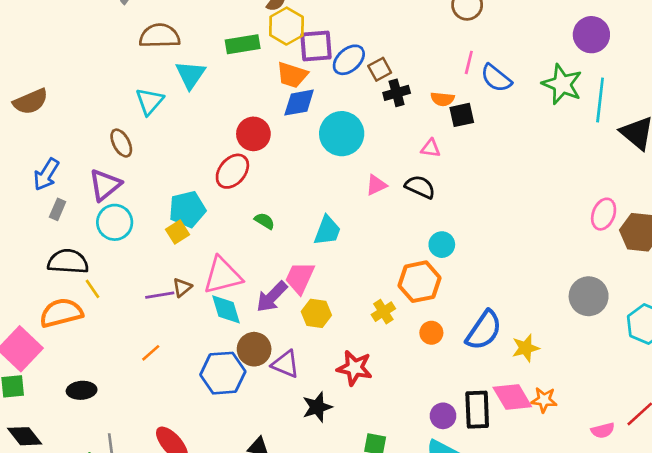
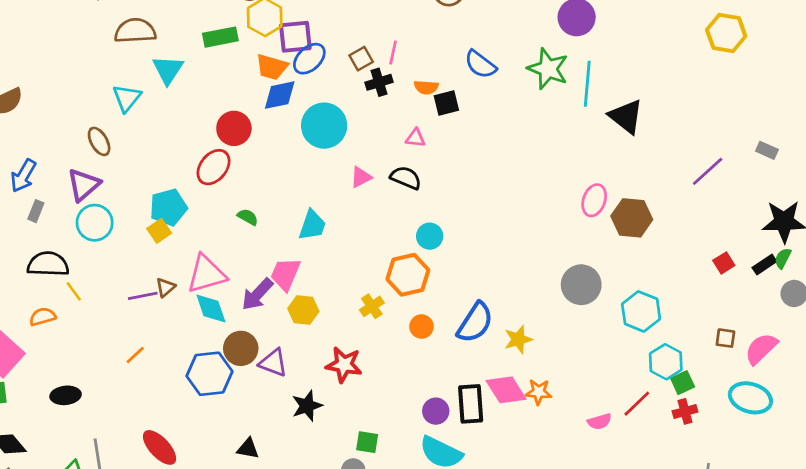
blue ellipse: (349, 60) -> (309, 59), moved
pink line: (469, 62) -> (393, 52), moved
orange semicircle: (61, 313) -> (42, 317), size x0.6

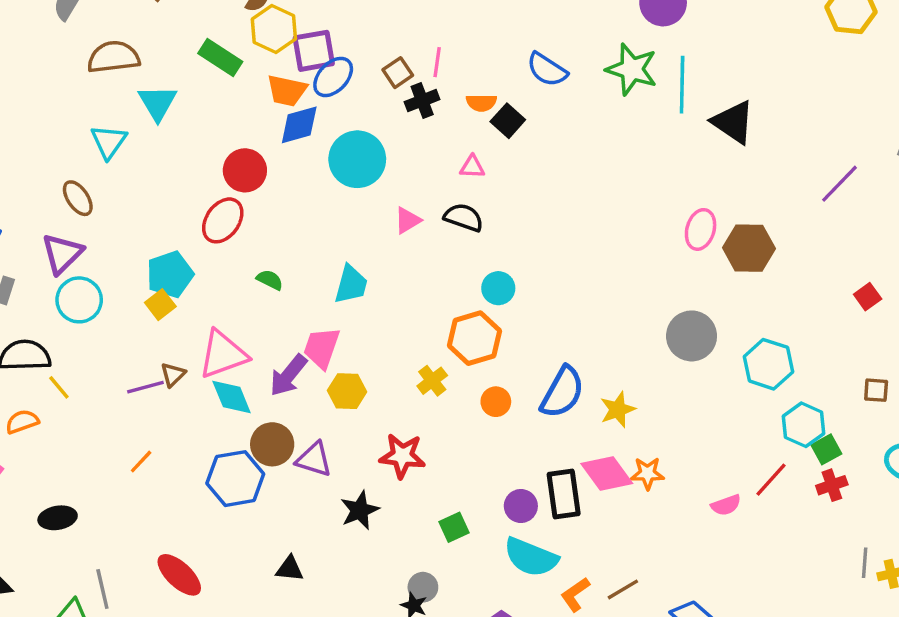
green rectangle: (220, 37) -> (220, 58), turned 48
black square: (446, 103) -> (508, 121), turned -30
green square: (367, 442) -> (454, 527), moved, turned -30

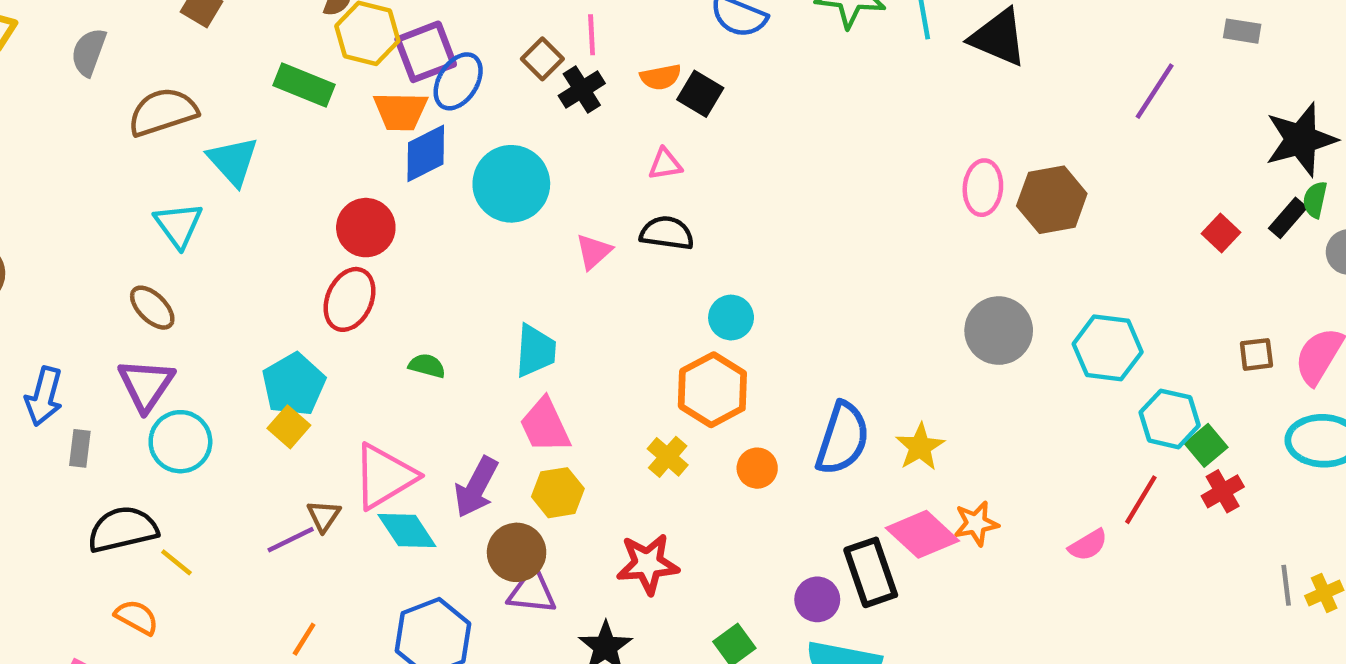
pink trapezoid: (322, 348) -> (545, 425), moved, turned -33
orange semicircle: (22, 422) -> (137, 617), turned 60
brown circle: (272, 444) -> (517, 552), moved

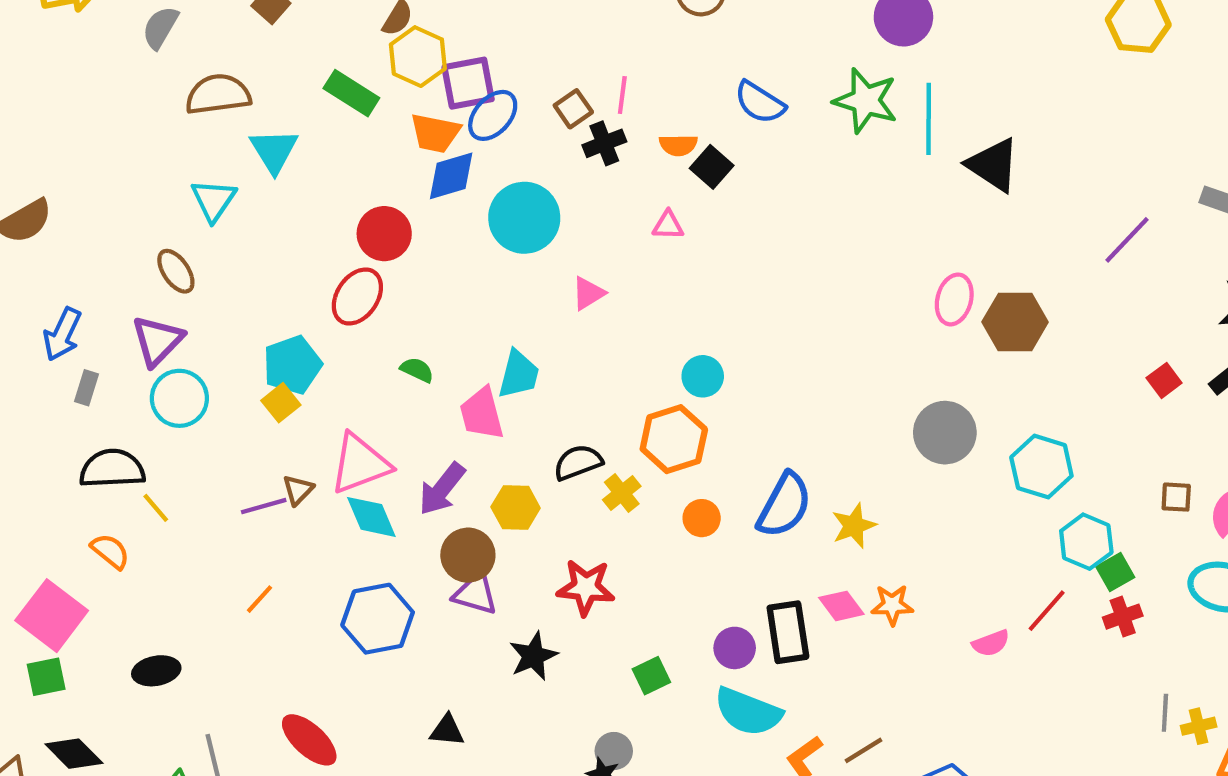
black semicircle: (667, 233) -> (578, 462), moved, turned -39
pink trapezoid: (545, 425) -> (482, 414), moved
pink diamond: (922, 534) -> (841, 606), size x0.7

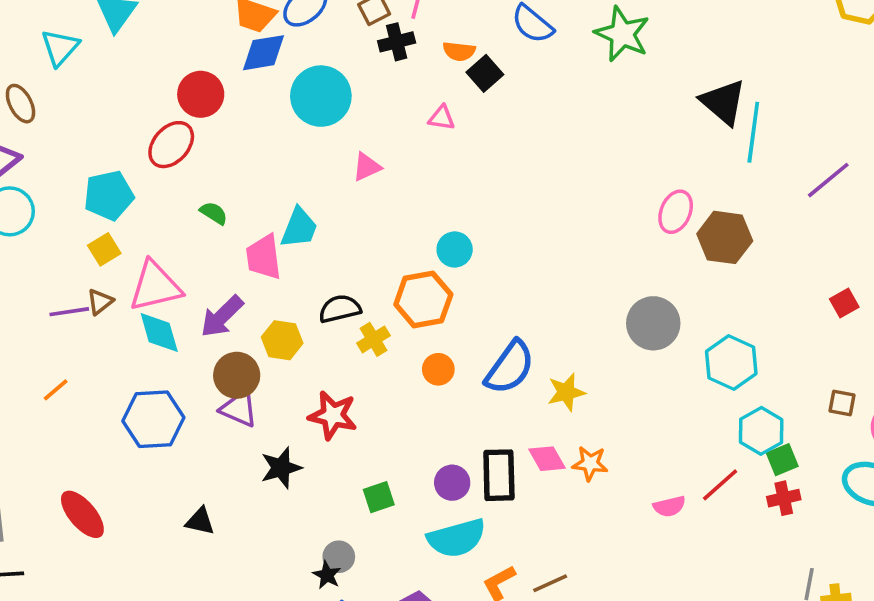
cyan line: (929, 119) -> (753, 132), moved
yellow square: (281, 403) -> (104, 249), moved
cyan semicircle: (748, 712) -> (457, 538), turned -44

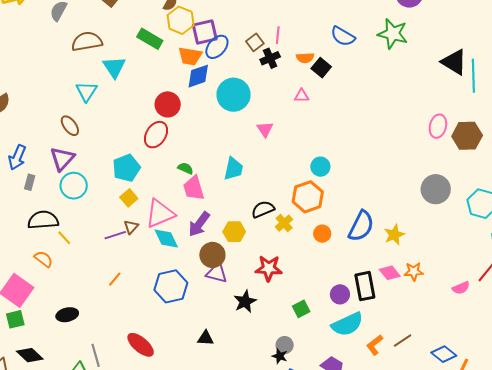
pink triangle: (367, 167) -> (265, 129), turned -30
pink trapezoid: (264, 257) -> (194, 188), moved

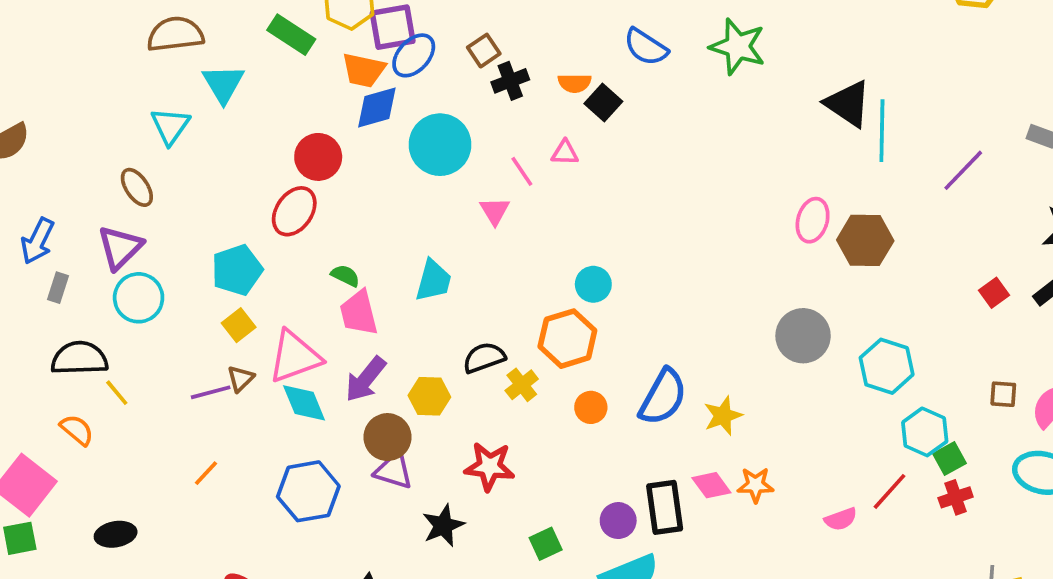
pink line: (278, 35) -> (522, 171), moved, turned -42

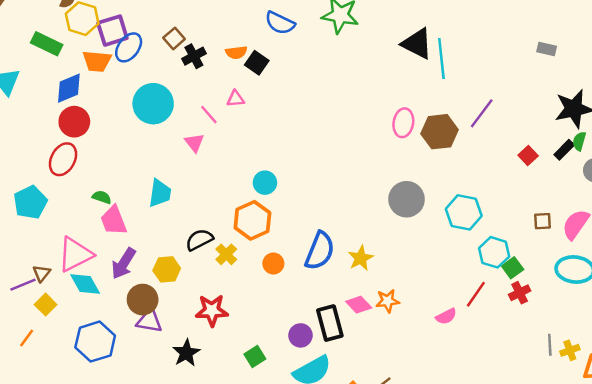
blue diamond: (377, 107) -> (69, 88), moved
purple line: (963, 170) -> (482, 113), moved
yellow square: (239, 325) -> (46, 305), moved

